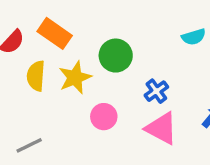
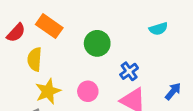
yellow star: (75, 78) -> (48, 91), moved

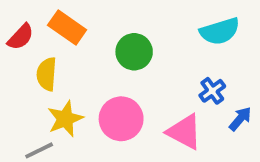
cyan semicircle: (158, 29) -> (220, 31), size x1.5
blue cross: (129, 71) -> (212, 91), moved
pink circle: (88, 91) -> (121, 119), size x1.5

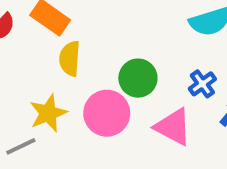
green circle: (134, 52) -> (138, 78), moved
yellow semicircle: (47, 74) -> (70, 59), moved

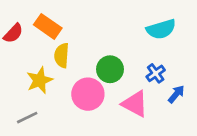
yellow star: (48, 113) -> (40, 80), moved

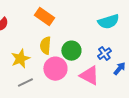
orange rectangle: (48, 26) -> (44, 17), moved
yellow semicircle: (62, 55) -> (45, 46), moved
gray line: (27, 118) -> (25, 83), moved

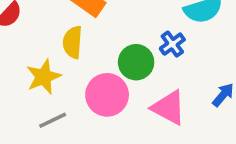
yellow semicircle: (45, 46) -> (73, 42), moved
blue cross: (104, 54) -> (172, 44), moved

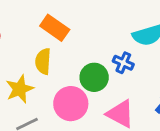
blue cross: (172, 44) -> (123, 63), turned -30

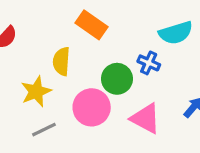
orange rectangle: (55, 28) -> (92, 25), moved

